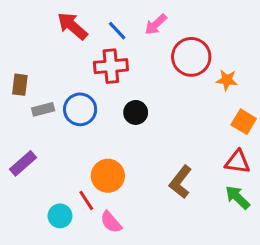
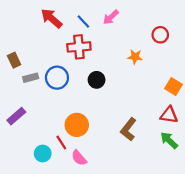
red circle: (191, 57) -> (160, 35), moved, size x0.6
orange star: (227, 80) -> (135, 57), moved
brown rectangle: (20, 85) -> (14, 60), turned -32

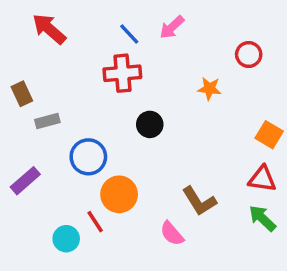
red arrow: (51, 18) -> (49, 29), moved
blue circle: (57, 78) -> (88, 157), moved
brown L-shape: (128, 129) -> (199, 201), turned -70
pink semicircle: (79, 158) -> (172, 234), moved

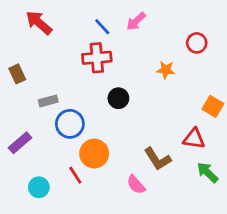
gray rectangle: (47, 121) -> (48, 101), moved
red triangle: (262, 179) -> (194, 139), moved
cyan circle: (66, 239) -> (39, 187), moved

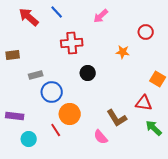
blue line: (102, 27) -> (57, 12), moved
brown rectangle: (17, 74) -> (13, 55), turned -72
purple rectangle: (20, 143) -> (15, 116), moved, turned 48

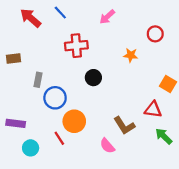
gray rectangle: (36, 75) -> (38, 80), turned -64

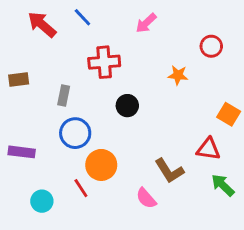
gray rectangle: (38, 80) -> (64, 95), moved
purple rectangle: (16, 123) -> (22, 152), moved

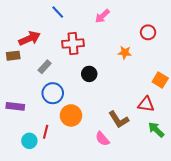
red arrow: (42, 25) -> (29, 38), moved, turned 115
gray rectangle: (64, 95) -> (45, 67), turned 32
red line: (81, 188) -> (46, 132), moved, turned 48

